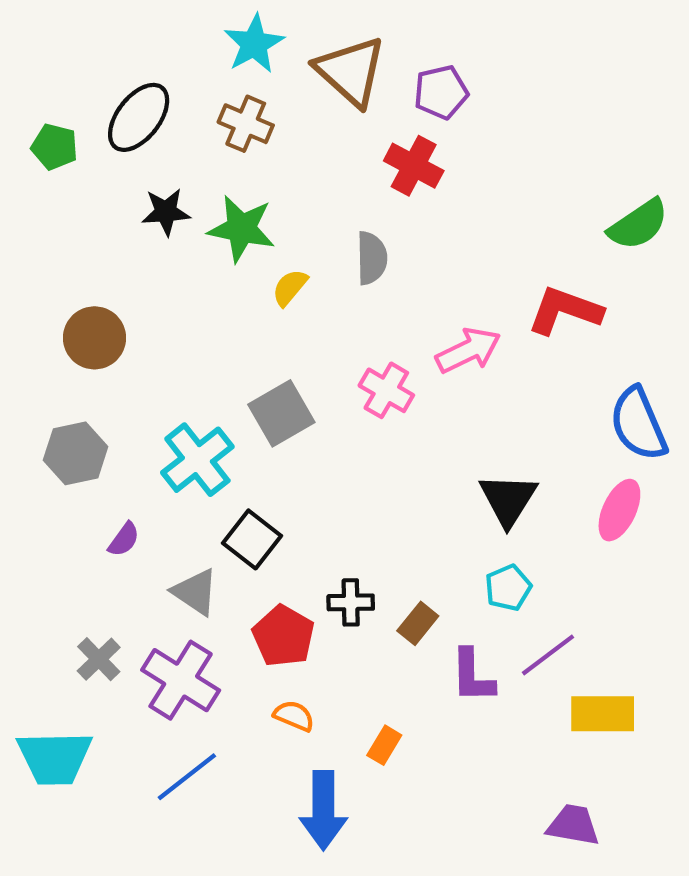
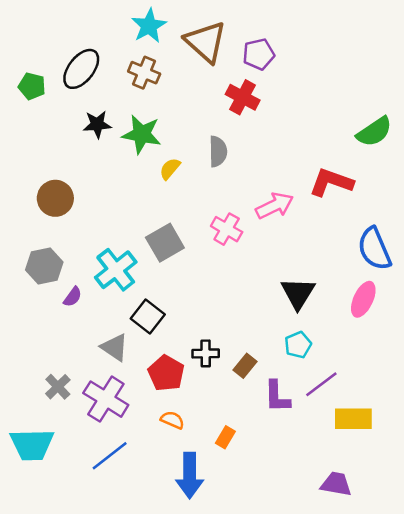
purple semicircle: (124, 539) -> (73, 297), moved

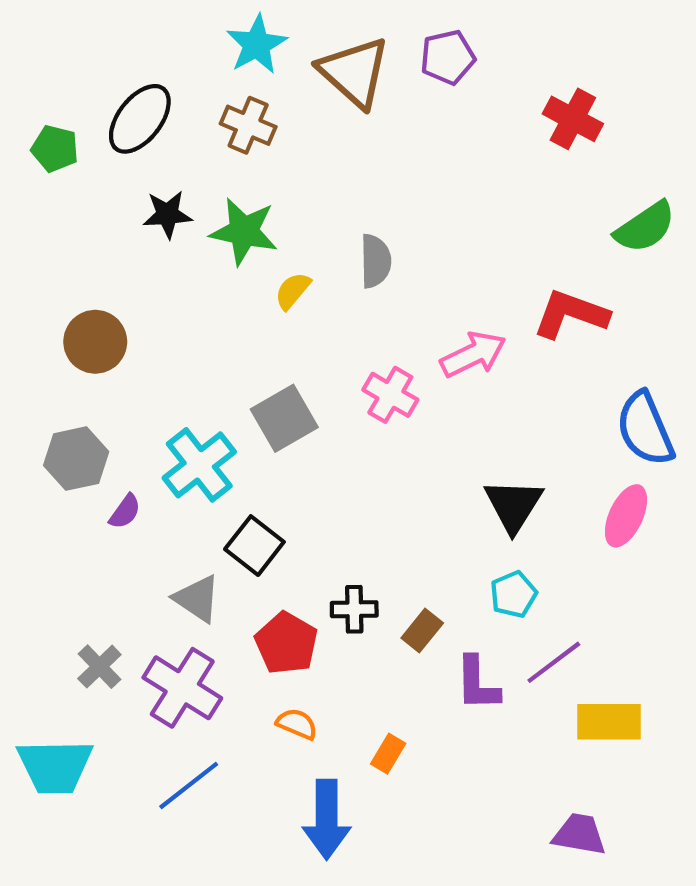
purple pentagon: (259, 54) -> (448, 57), moved
red cross: (243, 97) -> (573, 119), moved

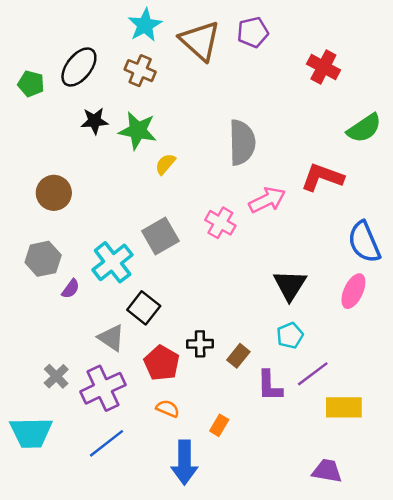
gray semicircle: (375, 261) -> (242, 143), moved, size x1.5
purple cross: (182, 688) -> (103, 388), turned 33

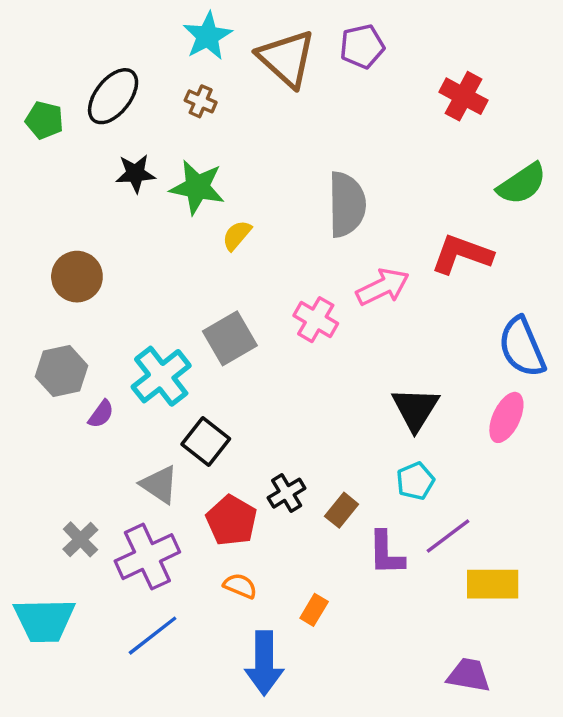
brown cross: (140, 71) -> (201, 101), size x0.7
black cross: (200, 344) -> (287, 493), turned -30

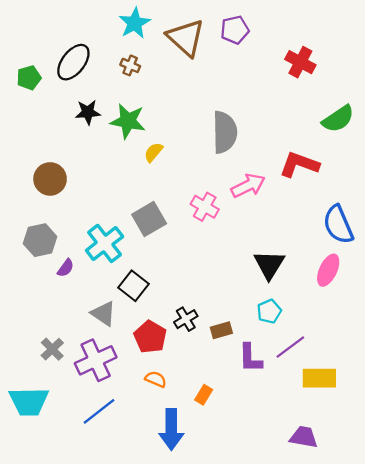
green pentagon: (44, 120) -> (29, 78), turned -30
brown rectangle: (342, 510) -> (221, 330), turned 35

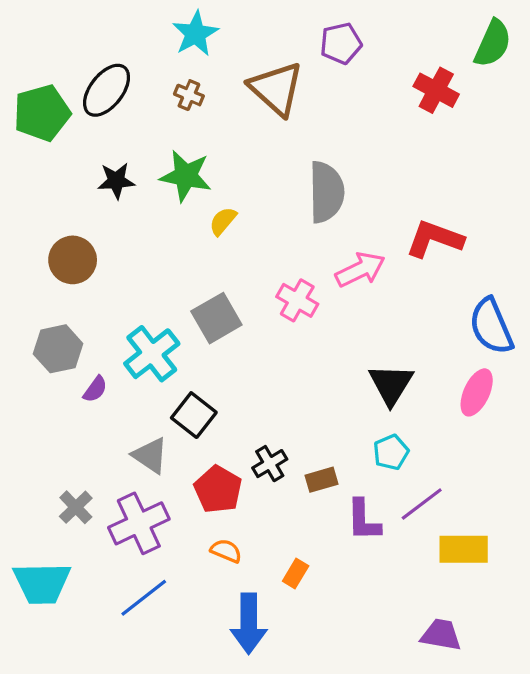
brown triangle: (186, 38) -> (276, 89), moved
green pentagon: (29, 78) -> (42, 113), size x1.6
black star: (88, 112) -> (116, 181), moved
green semicircle: (338, 119) -> (493, 43), moved, turned -32

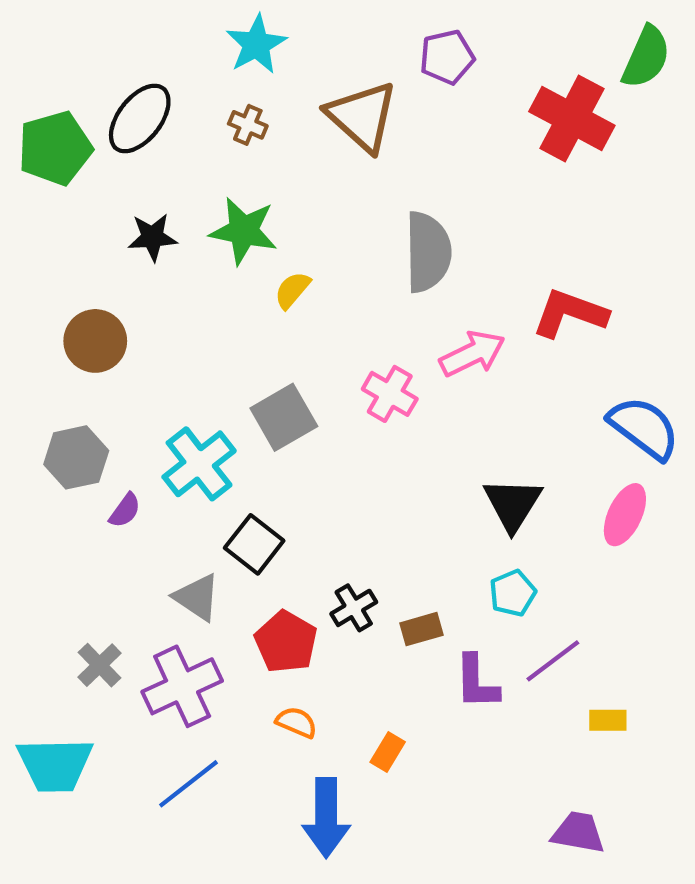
red cross: (436, 90) -> (572, 118), size x1.4
blue semicircle: (491, 326) -> (644, 428), turned 150
yellow rectangle: (464, 549) -> (608, 720), size x0.6

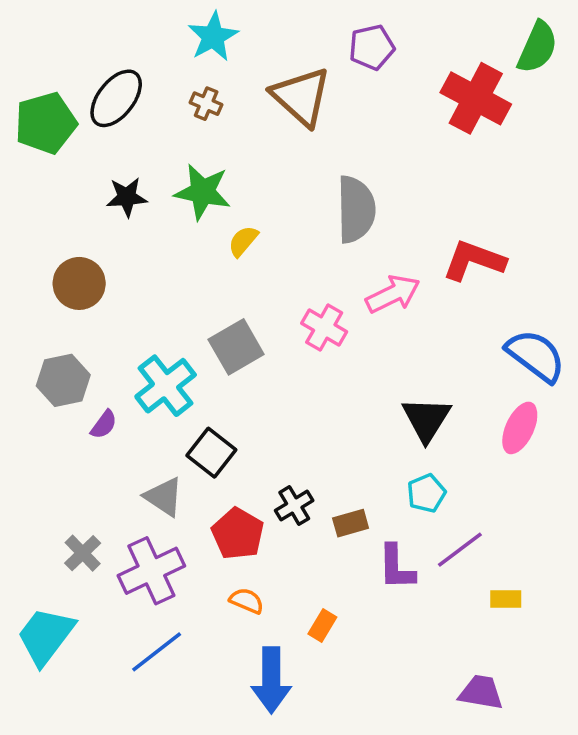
cyan trapezoid: (55, 765) -> (46, 636), turned 128

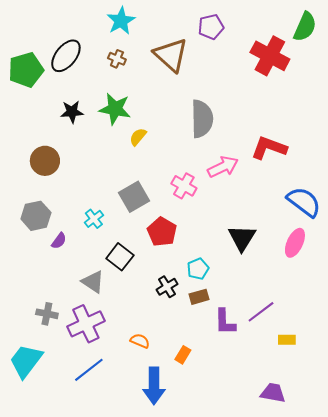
cyan cross: (166, 386) -> (94, 219), size x0.6
cyan pentagon: (426, 493) -> (198, 269), moved
red pentagon: (238, 534) -> (162, 232), moved
gray cross: (83, 553) -> (47, 314), turned -35

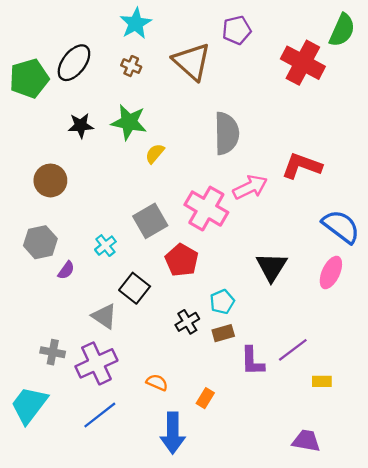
pink cross: (184, 186) -> (206, 209), size x1.5

